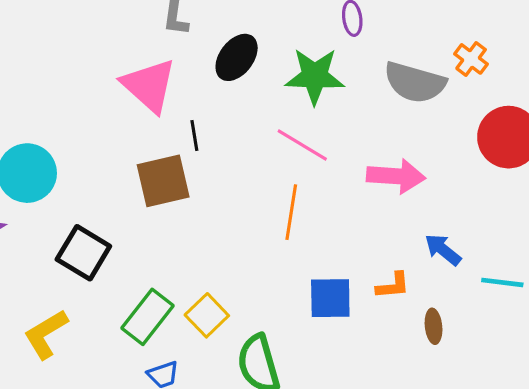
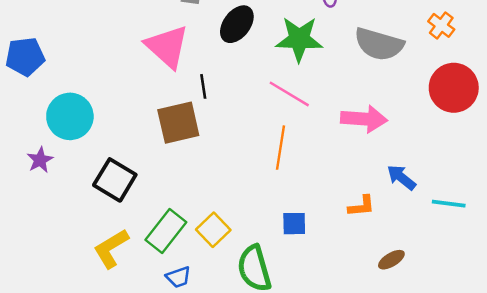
orange cross: (471, 59) -> (441, 25), moved
blue square: (330, 298) -> (294, 224), moved, size x0.7
brown ellipse: (434, 326) -> (391, 260), moved, turned 65
yellow L-shape: (46, 334) -> (111, 248), moved

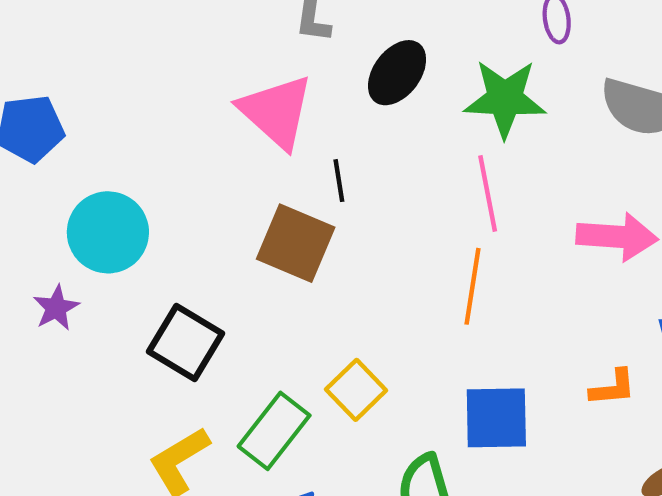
pink line: (289, 94) -> (488, 194), turned 48
brown square: (178, 123) -> (296, 243), turned 36
blue square: (294, 224) -> (496, 418), size x1.6
yellow square: (213, 230) -> (356, 390), moved

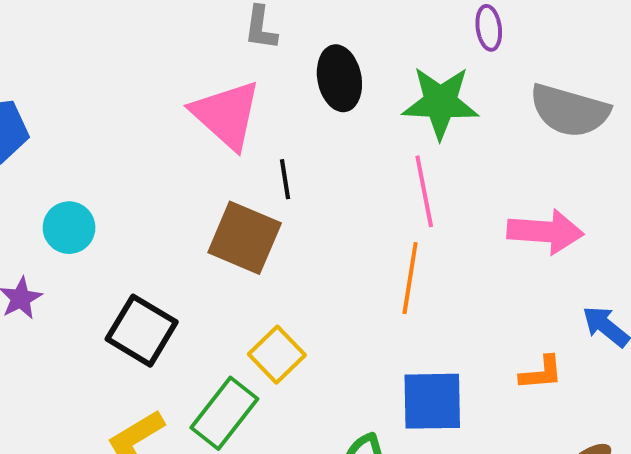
black ellipse: (397, 73) -> (339, 78), turned -48
cyan circle: (108, 232) -> (69, 228), size x0.7
yellow square: (356, 390) -> (277, 355), moved

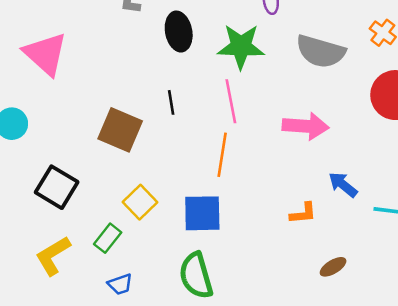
pink triangle: (226, 115) -> (45, 54), moved
black line: (285, 179) -> (171, 102), moved
blue square: (432, 401) -> (202, 213), moved
green rectangle: (224, 413) -> (108, 238), size x0.7

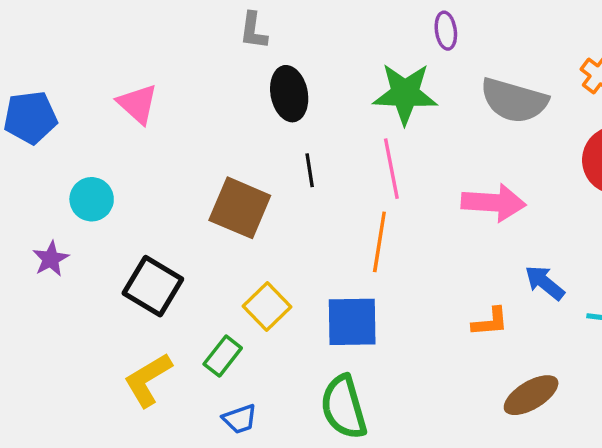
black ellipse: (179, 32) -> (289, 94), moved
pink triangle: (45, 54) -> (138, 104), size x0.7
brown ellipse: (333, 267) -> (531, 395), size x1.5

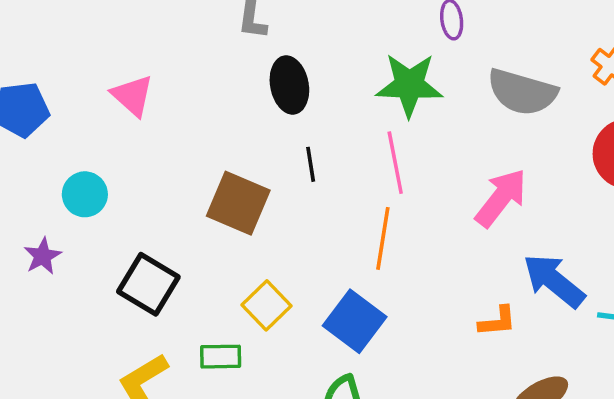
pink arrow: (494, 203) -> (501, 198), turned -56
blue arrow: (545, 283) -> (554, 281), size x1.5
blue square: (352, 322) -> (355, 321), turned 38
green rectangle: (223, 356) -> (221, 357), turned 51

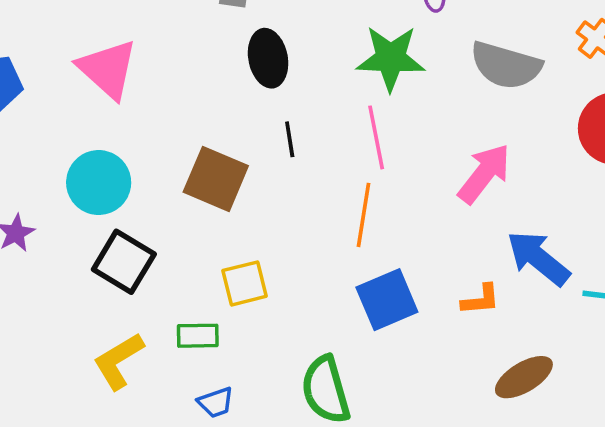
pink triangle: (132, 96) -> (108, 69), size x1.4
cyan circle: (85, 194) -> (99, 183), moved, size x1.4
yellow square: (266, 305) -> (245, 283), turned 30
blue square: (355, 321) -> (387, 300), moved, turned 30

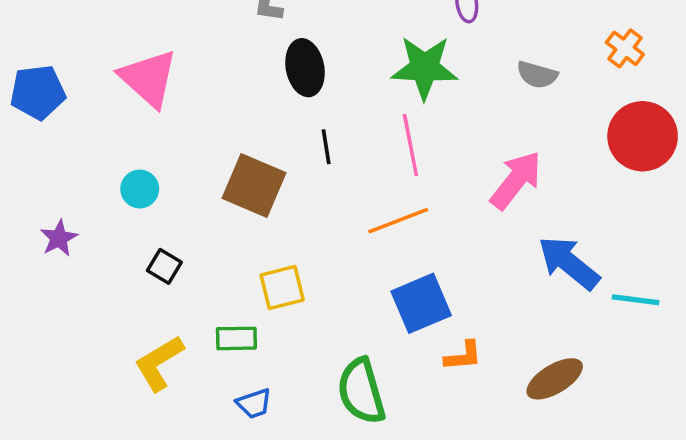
gray semicircle: (506, 65) -> (537, 75), size x0.6
cyan circle: (99, 183) -> (140, 189), size x0.6
orange line: (364, 215) -> (398, 221), turned 60
black square: (124, 262) -> (164, 266), size x0.6
orange L-shape: (481, 300) -> (463, 356), moved

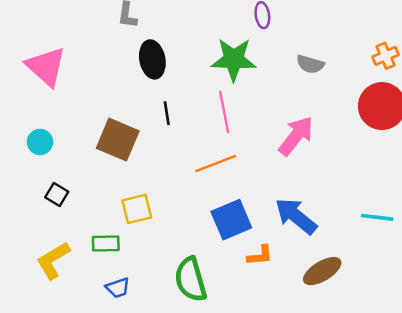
orange cross: (625, 48) -> (386, 56), moved, turned 30
blue arrow: (569, 263) -> (296, 216), moved

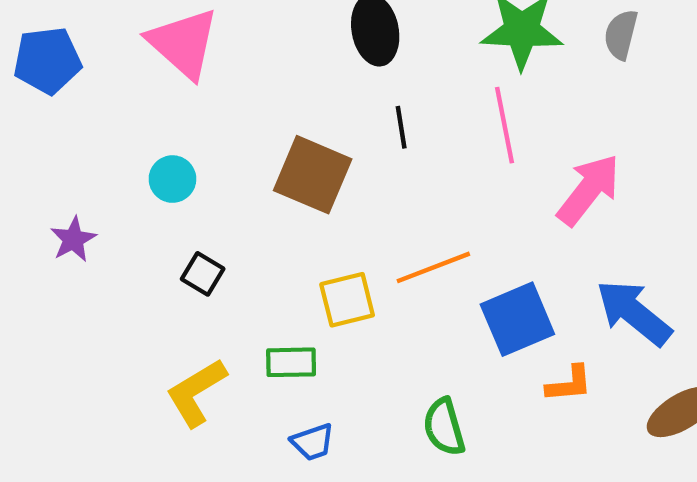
gray semicircle: (310, 64) -> (621, 35), moved, turned 88
pink arrow: (296, 136) -> (589, 190), moved
orange line: (216, 163) -> (433, 267), moved
green semicircle: (191, 279) -> (444, 427), size x0.7

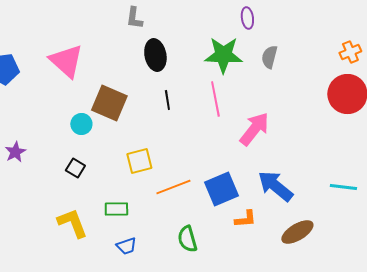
brown square: (313, 175) -> (109, 103), moved
cyan circle: (172, 179) -> (81, 124), moved
orange line: (433, 267) -> (173, 187), moved
yellow square: (347, 300) -> (139, 161), moved
yellow L-shape: (196, 392) -> (72, 223), turned 100

